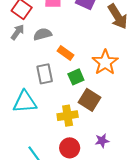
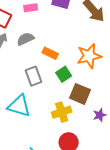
orange star: (105, 62) -> (89, 56), turned 30
cyan triangle: (25, 102) -> (19, 106), turned 30
purple star: (102, 141) -> (100, 115), moved

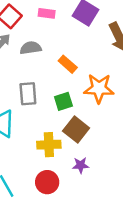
orange rectangle: (50, 53) -> (68, 64), moved
purple star: (100, 115) -> (81, 165), moved

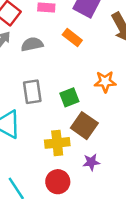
orange rectangle: (68, 64) -> (72, 38), moved
orange star: (99, 88) -> (105, 82), size x0.7

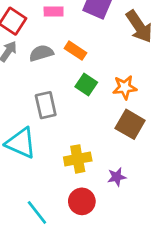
orange rectangle: (72, 38) -> (75, 51), moved
green square: (69, 97) -> (86, 85), moved, turned -30
brown square: (84, 126) -> (130, 124), moved

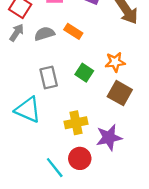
green square: (86, 85) -> (84, 73), moved
purple star: (117, 177) -> (109, 138), size x1.6
cyan line: (37, 212) -> (55, 168), moved

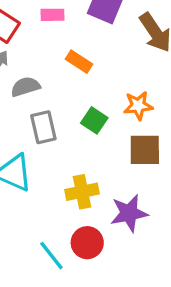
gray semicircle: (44, 34) -> (25, 87), moved
brown square: (120, 93) -> (145, 150), turned -30

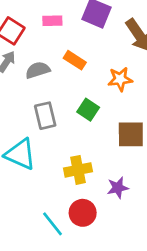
gray semicircle: (25, 87) -> (38, 70), moved
orange star: (138, 106) -> (120, 79), moved
purple star: (129, 213) -> (118, 188), size x0.7

